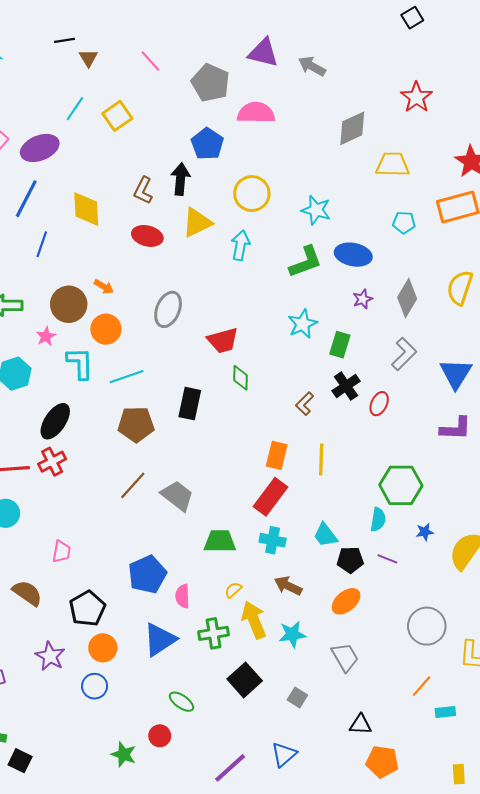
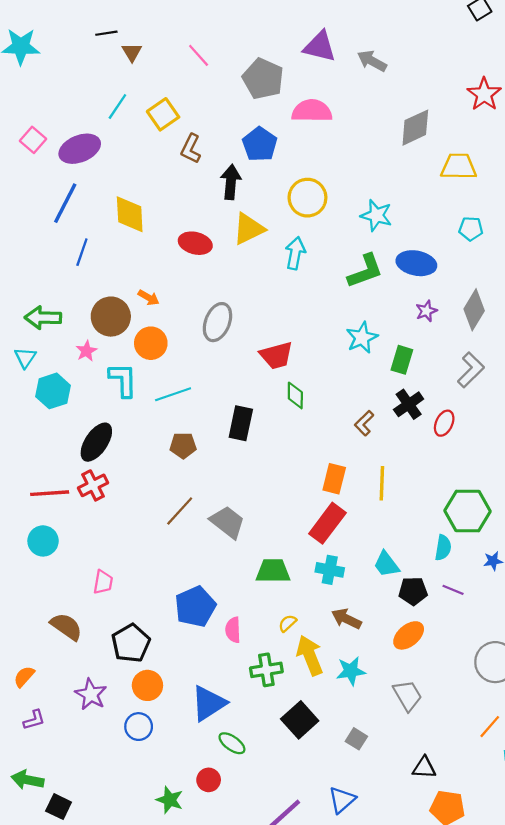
brown L-shape: (143, 190) -> (191, 149), moved
brown pentagon: (136, 424) -> (183, 445), size x0.7
blue triangle: (160, 640) -> (209, 703), moved

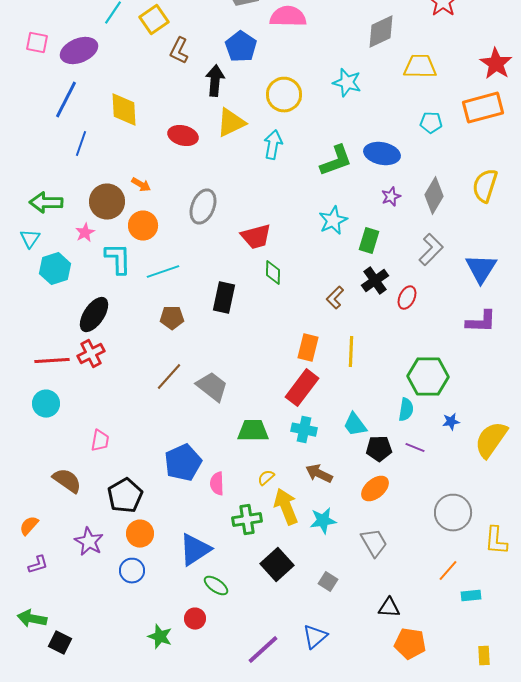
pink square: (33, 140) -> (37, 43), turned -30
cyan star: (376, 215) -> (347, 83), moved

